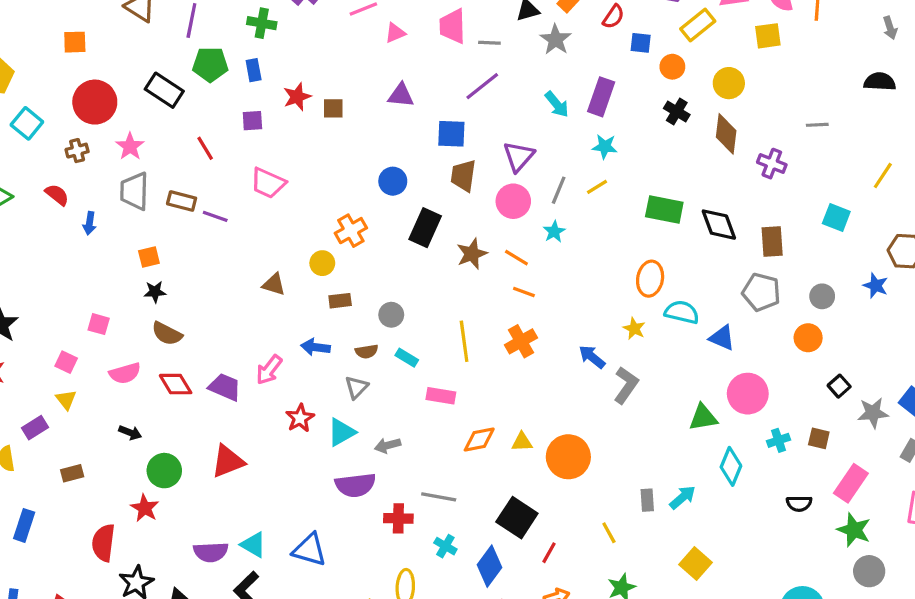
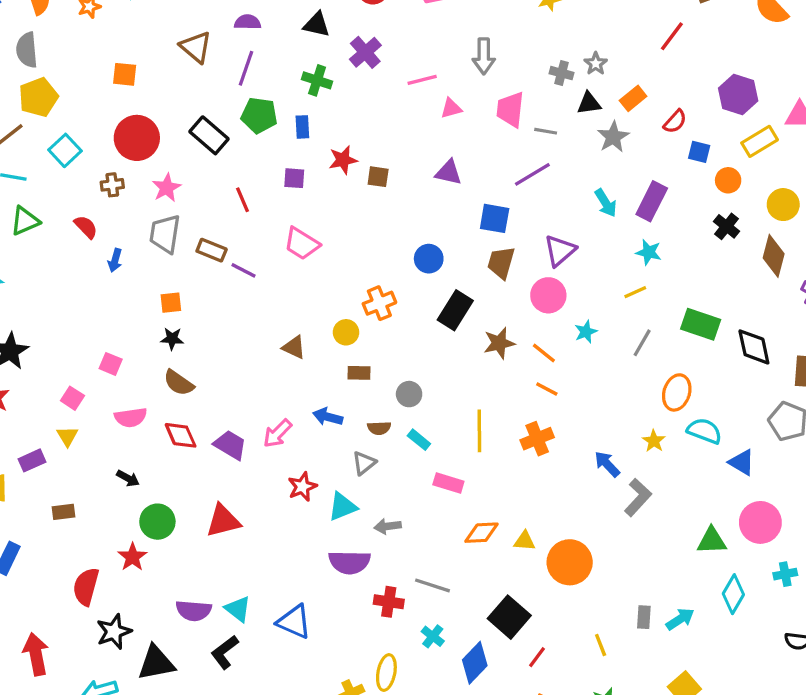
gray line: (559, 190) -> (642, 343), moved

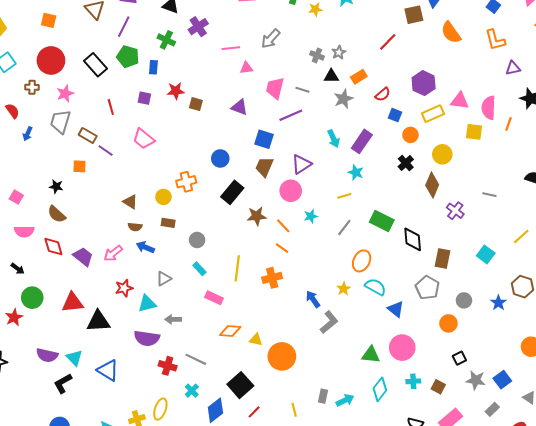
gray arrow: (484, 56) -> (271, 39), turned 35
pink trapezoid: (510, 109) -> (275, 88), moved
orange square: (171, 303) -> (80, 166), moved
brown semicircle: (379, 428) -> (135, 227), moved
black triangle: (156, 663) -> (98, 321), moved

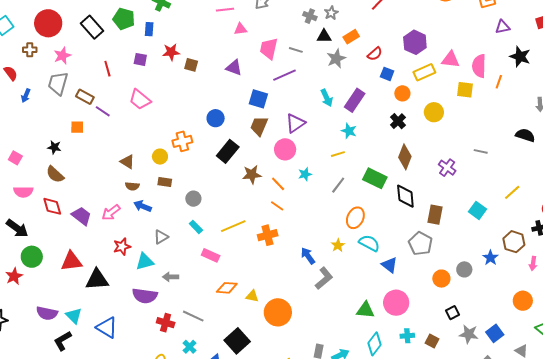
brown diamond: (432, 185) -> (405, 157), moved
yellow line: (237, 268) -> (233, 226), turned 60
black arrow: (18, 269) -> (17, 228), size x1.6
gray circle: (464, 300) -> (464, 269), moved

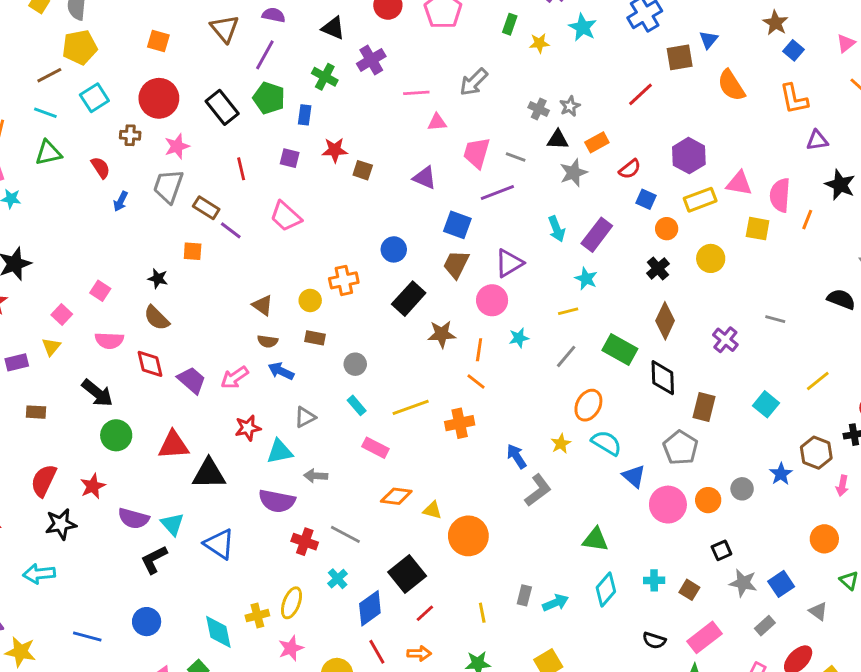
orange line: (278, 184) -> (479, 350), turned 49
red star: (14, 276) -> (93, 486), moved
pink circle: (396, 303) -> (668, 505), moved

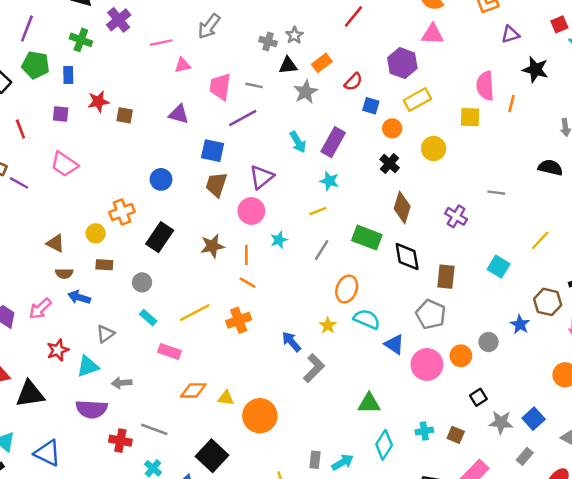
pink triangle: (739, 183) -> (433, 34), moved
black rectangle: (409, 299) -> (160, 237), moved

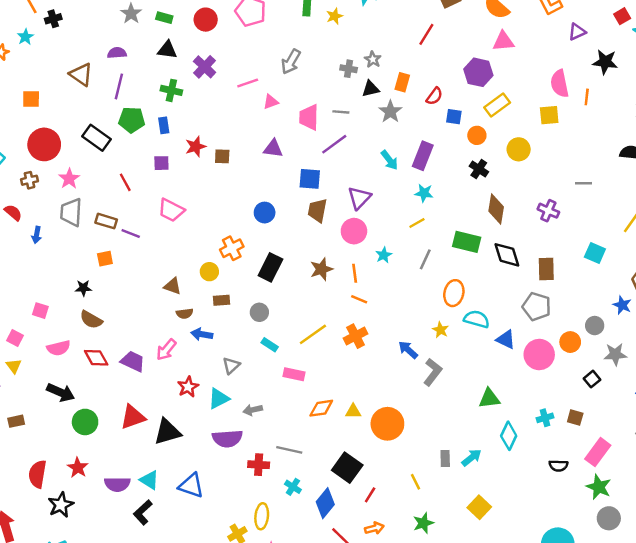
orange rectangle: (322, 63) -> (402, 82), turned -30
gray star: (501, 422) -> (615, 354), moved

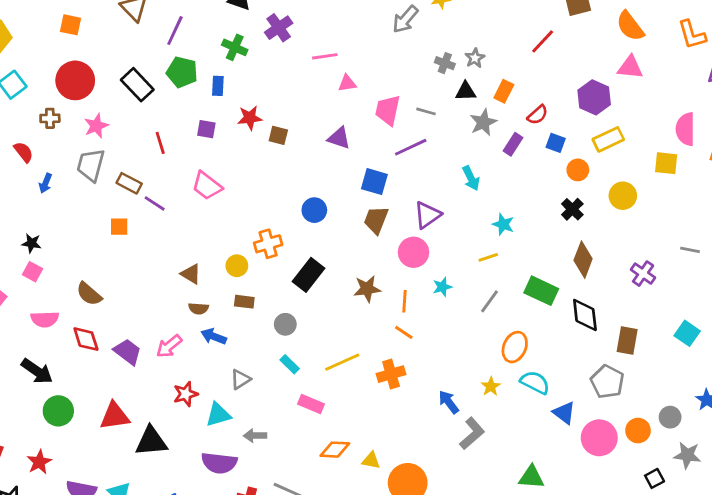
gray arrow: (291, 62) -> (405, 19), moved
purple rectangle: (423, 156) -> (513, 144), moved, size x0.7
black star: (83, 288) -> (31, 243), moved

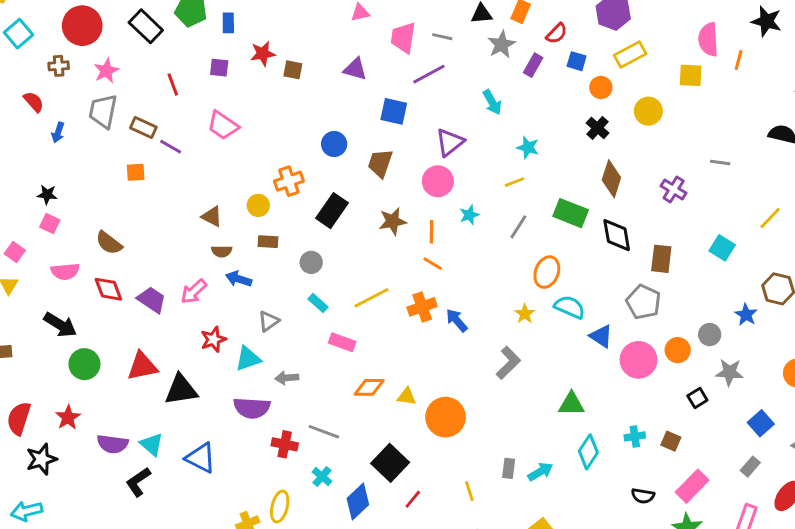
brown trapezoid: (376, 220) -> (380, 163), moved
blue arrow: (449, 402) -> (457, 320), moved

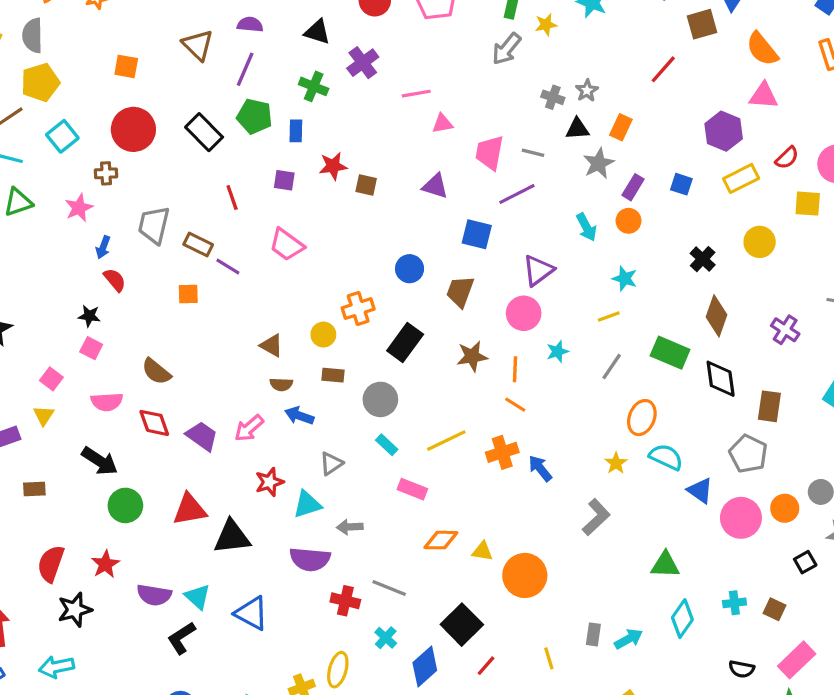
red semicircle: (557, 33) -> (787, 158), moved
pink star: (106, 71) -> (79, 208), moved
orange circle: (601, 87) -> (628, 221), moved
red semicircle: (34, 102) -> (115, 280), moved
gray circle: (311, 262) -> (380, 399), size x1.4

